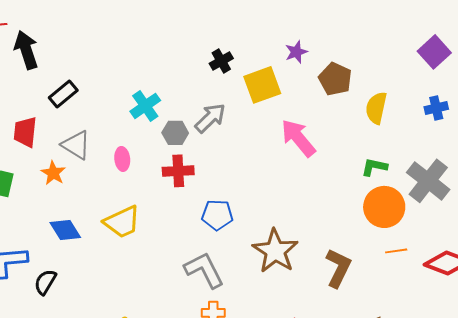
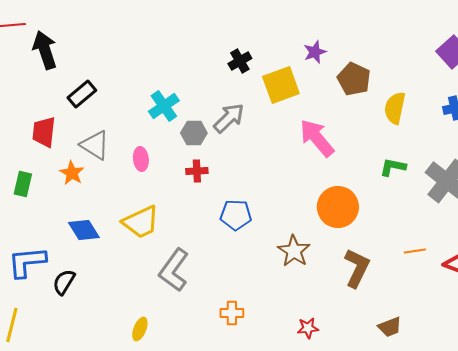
red cross: (178, 171) -> (197, 171), size x0.7
orange circle: (384, 207) -> (338, 207), moved
brown star: (275, 251) -> (294, 251), size x0.7
gray L-shape: (204, 270) -> (174, 270), moved, turned -117

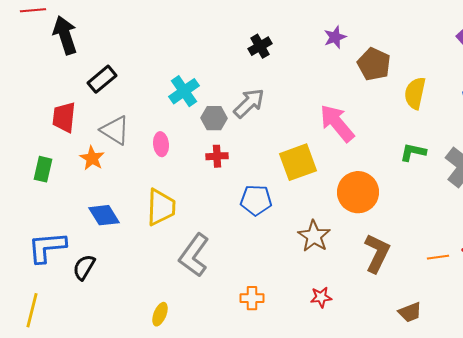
yellow square: (281, 85) -> (298, 162), moved
yellow trapezoid: (141, 222) -> (161, 207), turned -63
orange line: (415, 251) -> (438, 257), moved
red star: (308, 328) -> (321, 297), moved

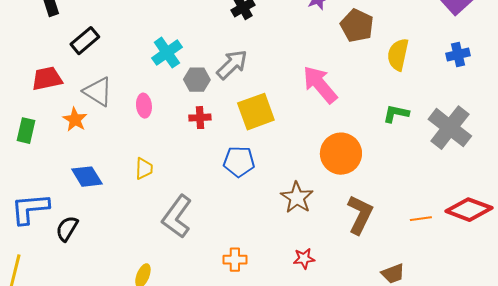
red trapezoid: (64, 117) -> (47, 79), turned 72
yellow square: (298, 162) -> (256, 112), moved
yellow trapezoid: (161, 207) -> (144, 169), size x0.6

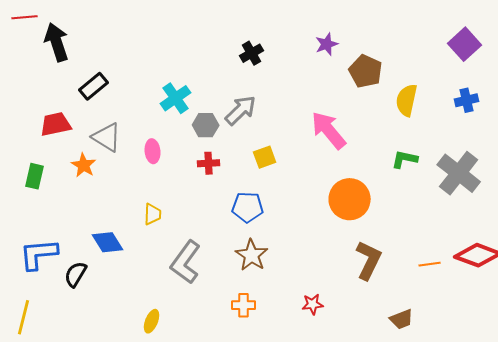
yellow square: (256, 112) -> (265, 157), size x0.6
blue diamond: (87, 177) -> (108, 242), moved
brown star: (297, 198) -> (252, 255), moved

